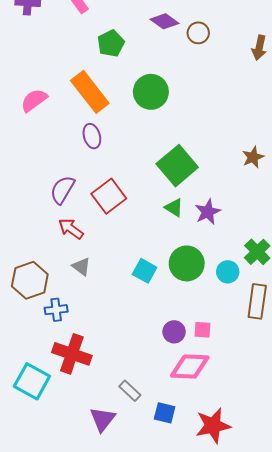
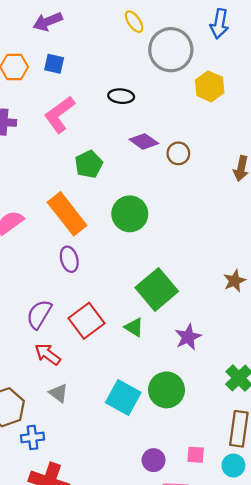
green triangle: (174, 208) -> (134, 327), moved
cyan square: (145, 271) -> (123, 397), size x1.4
cyan circle: (228, 272) -> (233, 466), moved
pink square: (202, 330) -> (196, 455), moved

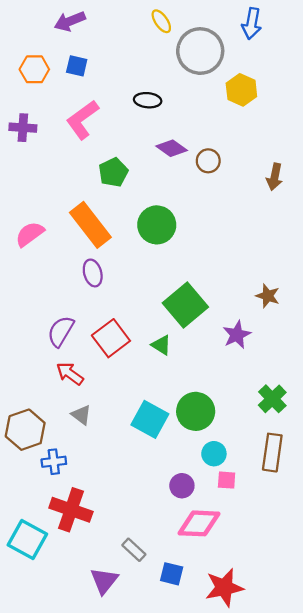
brown star: (235, 281) -> (268, 296), turned -30
purple star: (188, 337) -> (237, 335), moved
cyan circle: (233, 466) -> (214, 454), moved

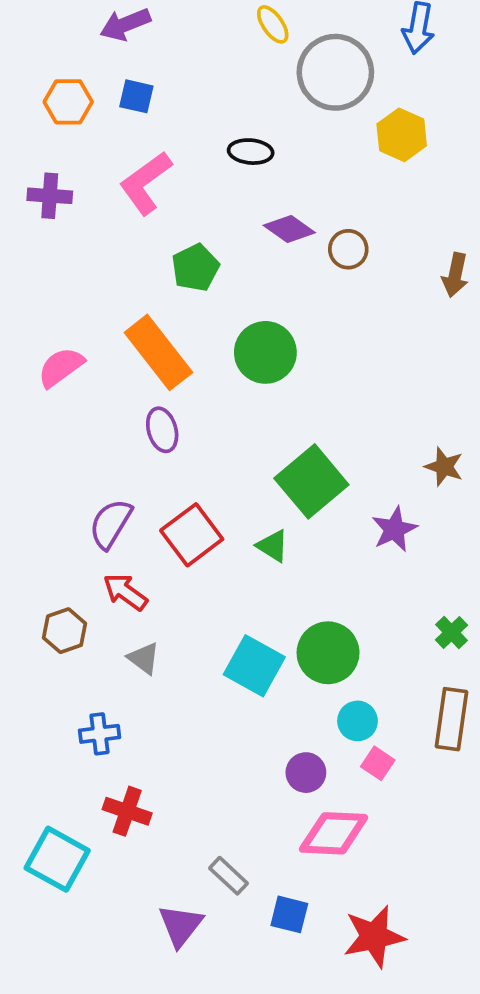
green cross: (272, 399) -> (451, 632), size x0.7
brown hexagon: (25, 430) -> (65, 631), moved, size x0.7
pink square: (227, 480) -> (378, 763), turned 30
red cross: (71, 510) -> (127, 811), size x0.7

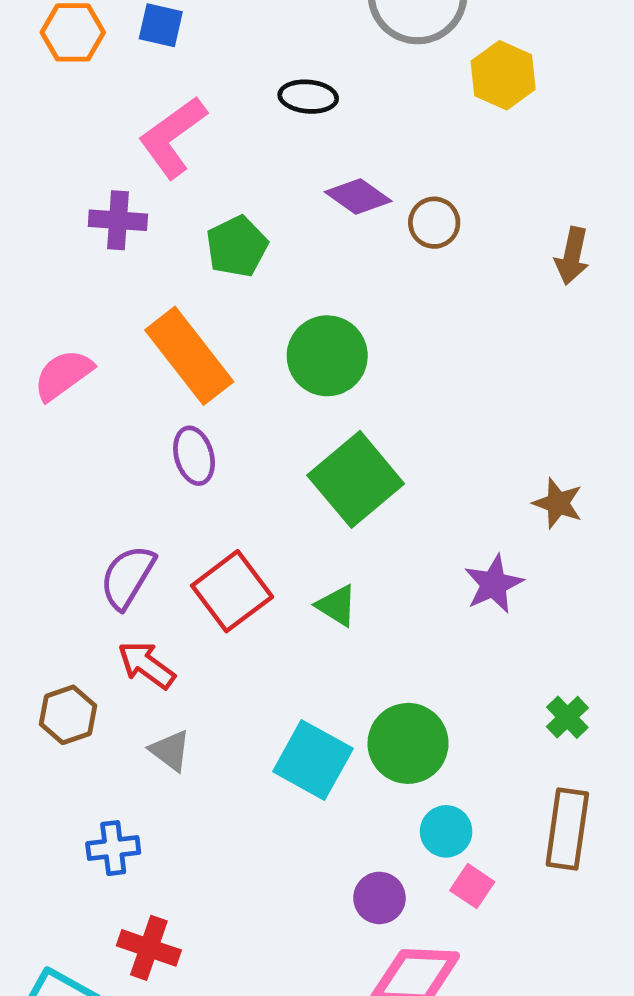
purple cross: (50, 196) -> (118, 220), moved
green square: (311, 481) -> (356, 479), moved

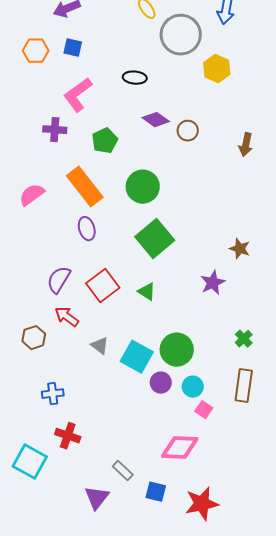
gray triangle: (170, 751) -> (100, 346), moved
purple circle: (379, 898) -> (161, 383), moved

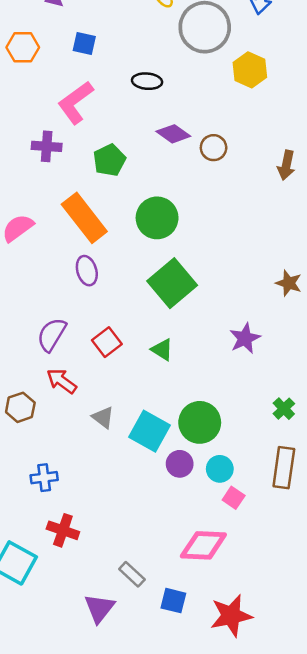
blue square: (73, 48) -> (84, 44), moved
brown star: (240, 249) -> (289, 283), moved
red square: (103, 286) -> (107, 342), size x0.7

